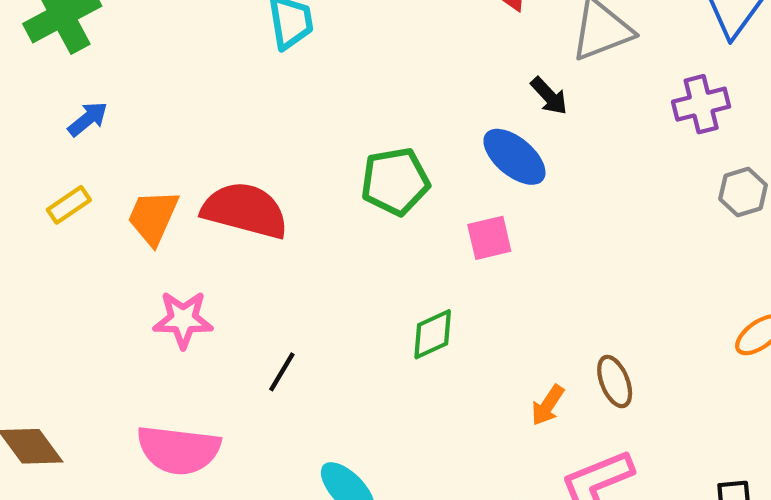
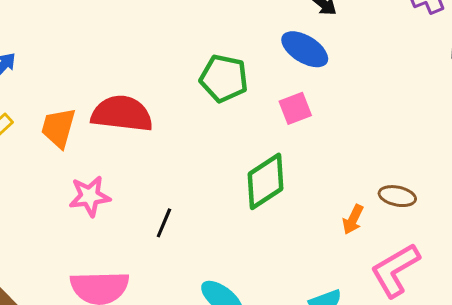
green pentagon: (395, 181) -> (224, 78), turned 30
green diamond: (433, 334) -> (265, 181), size x1.5
brown ellipse: (615, 382) -> (397, 196), turned -48

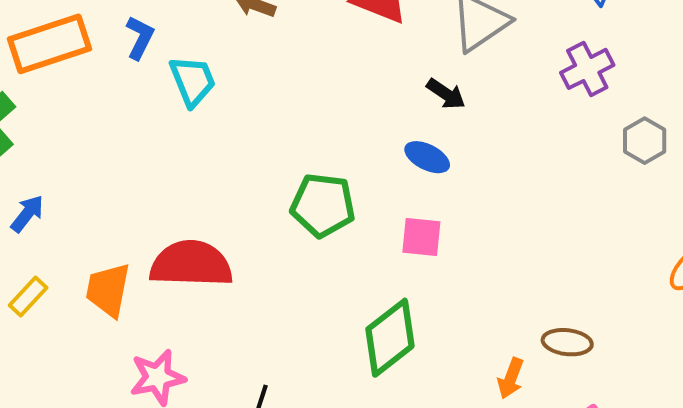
blue ellipse: (305, 49) -> (427, 157), size x0.7
pink square: (295, 108) -> (421, 237), turned 32

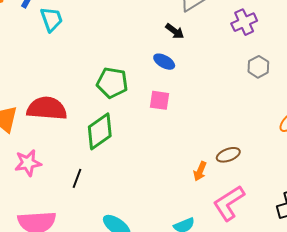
gray hexagon: (645, 141) -> (258, 67), moved
green diamond: (390, 338) -> (100, 131), moved
brown ellipse: (567, 342) -> (228, 155), turned -30

